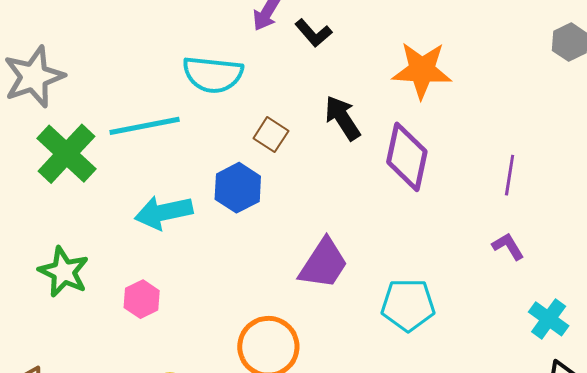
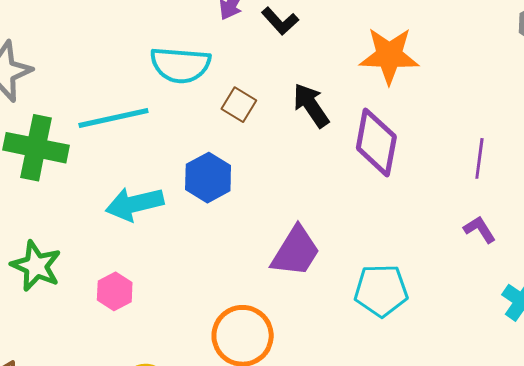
brown square: (271, 135) -> (239, 105), moved
green cross: (67, 154) -> (36, 148), turned -30

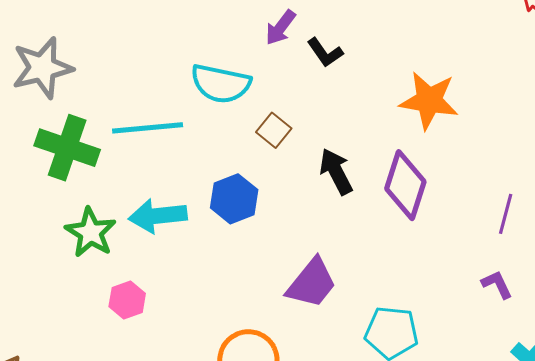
black arrow: (311, 105) -> (336, 172), moved
green star: (36, 266) -> (91, 232), moved

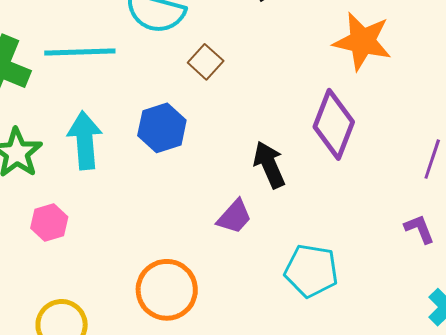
black arrow: (336, 172) -> (269, 165), moved
cyan arrow: (158, 216) -> (85, 140), turned 88
purple trapezoid: (312, 283) -> (234, 217), size x0.7

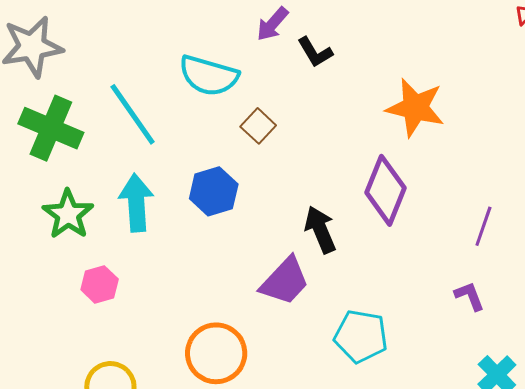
cyan line: (80, 52) -> (133, 114), turned 56
purple trapezoid: (234, 217) -> (285, 281), size x1.4

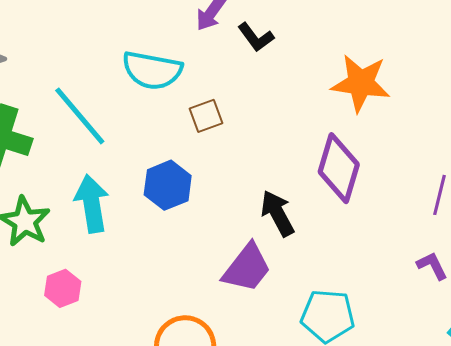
brown square: (258, 126) -> (206, 116), turned 32

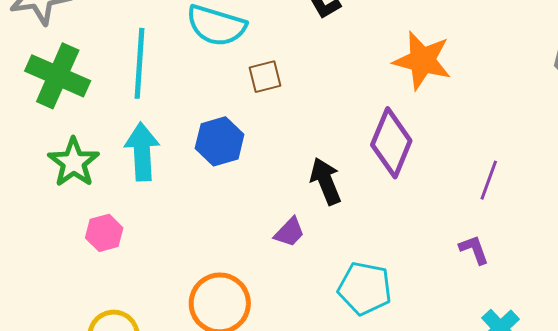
cyan line: (80, 116) -> (140, 63), turned 38
purple trapezoid: (247, 268) -> (289, 232), size x0.6

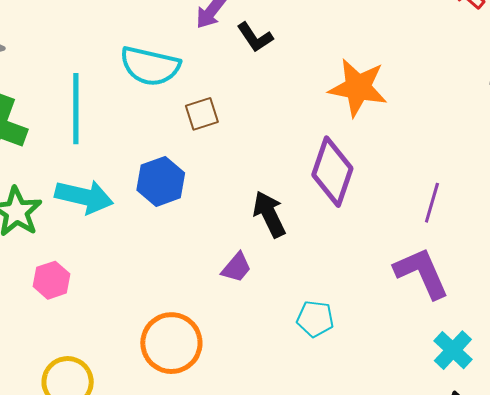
cyan arrow: (142, 152) -> (84, 197), turned 110
purple L-shape: (474, 250) -> (422, 273), size x1.8
cyan pentagon: (365, 288) -> (315, 319), size x0.7

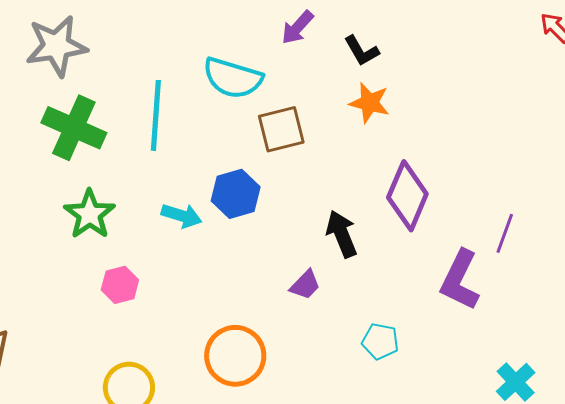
black L-shape: (255, 37) -> (362, 51), moved
orange star: (358, 88) -> (369, 103), moved, size x0.7
brown square: (202, 114) -> (281, 129), size x1.4
cyan arrow: (84, 197) -> (181, 216), moved, size x0.7
purple L-shape: (422, 273) -> (460, 280), moved, turned -134

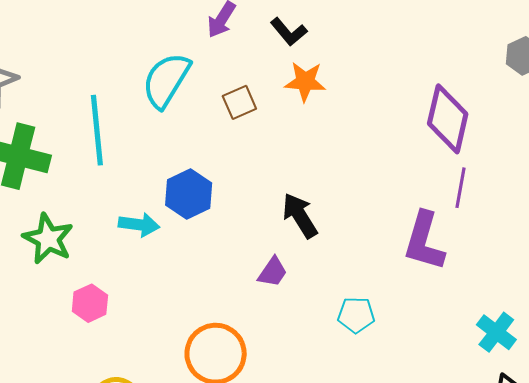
cyan semicircle: (233, 78) -> (166, 80), turned 114
brown square: (281, 129) -> (239, 102), moved, size x0.7
purple diamond: (407, 196) -> (448, 119), moved

